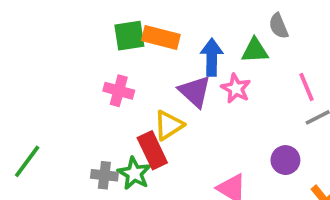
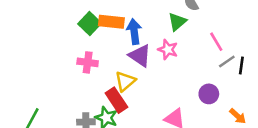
green square: (129, 36) -> (90, 24), turned -30
green triangle: (255, 51) -> (177, 22), turned -30
blue arrow: (212, 57) -> (134, 32), moved

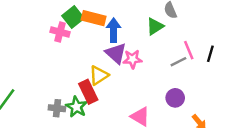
pink star: (168, 49) -> (132, 59), moved, turned -30
pink cross: (88, 62) -> (60, 32), moved
gray line: (227, 62) -> (178, 62), moved
black line: (241, 66) -> (210, 54), moved

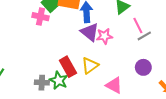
pink line: (189, 50) -> (138, 26), moved
yellow triangle: (99, 75) -> (90, 66), moved

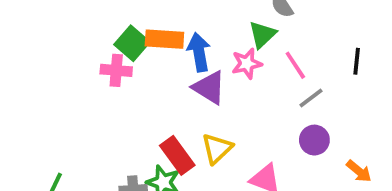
pink star: (104, 36) -> (247, 64), moved
gray line: (144, 36) -> (311, 98), moved

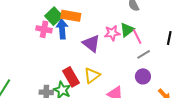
green triangle: (262, 34) -> (127, 30), moved
blue arrow: (199, 52) -> (62, 29), moved

